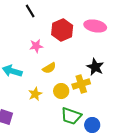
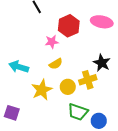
pink star: (36, 46) -> (52, 42), moved
yellow star: (35, 94) -> (42, 90), size x1.5

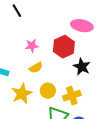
red hexagon: (69, 26) -> (64, 47), moved
yellow cross: (88, 80) -> (72, 96), moved

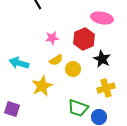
yellow circle: (48, 91) -> (73, 69), moved
yellow cross: (72, 96) -> (106, 88), moved

